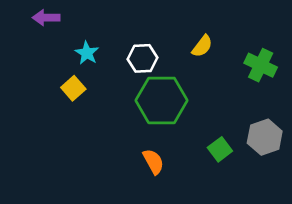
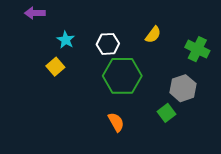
gray hexagon: (265, 137) -> (183, 88), moved

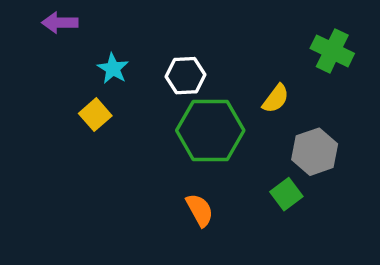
yellow semicircle: (153, 35) -> (276, 99), moved
green cross: (197, 49) -> (332, 51), moved

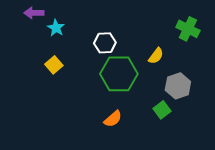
cyan star: (113, 69) -> (56, 28), moved
orange semicircle: (200, 210) -> (113, 119), turned 78

